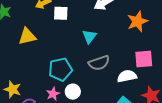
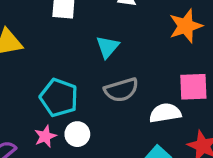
cyan pentagon: (60, 69) -> (59, 98), turned 30

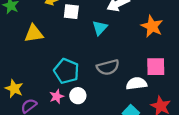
orange star: (186, 26) -> (152, 26), turned -30
cyan triangle: (108, 47) -> (100, 28), moved

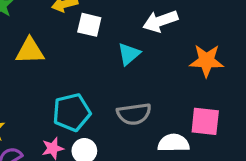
orange star: (152, 26) -> (207, 61), turned -30
cyan pentagon: (66, 71) -> (72, 112), turned 30

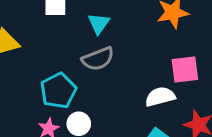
gray semicircle: (134, 114) -> (98, 59), moved

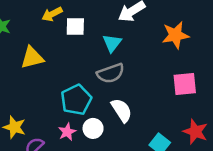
white semicircle: (160, 97) -> (122, 110), moved, turned 70

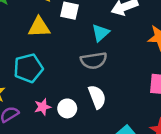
yellow triangle: (32, 58) -> (39, 27), moved
cyan pentagon: (76, 100) -> (28, 68), moved

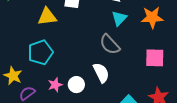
cyan triangle: (101, 33) -> (119, 18), moved
gray semicircle: (94, 61) -> (110, 44), moved, turned 60

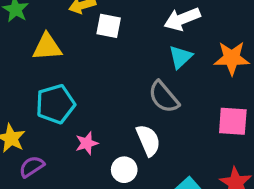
yellow triangle: (47, 17) -> (47, 47), moved
pink star: (55, 85) -> (87, 143), moved
white circle: (76, 85) -> (124, 170), moved

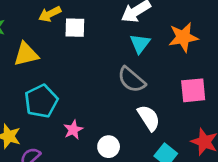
white semicircle: (148, 140) -> (149, 118), moved

